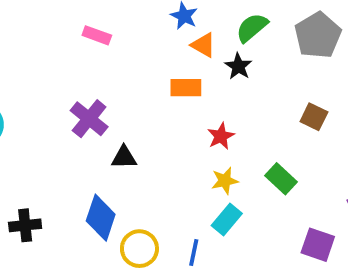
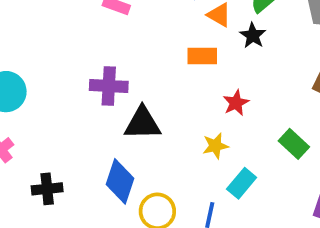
purple cross: (89, 119) -> (109, 86), turned -36
black triangle: (124, 157) -> (142, 123), size x1.5
yellow star: (225, 181) -> (215, 146), moved

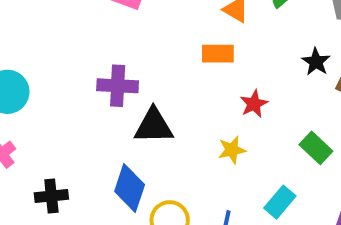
black star: (253, 35) -> (316, 62), moved
cyan rectangle: (242, 183) -> (280, 202), moved

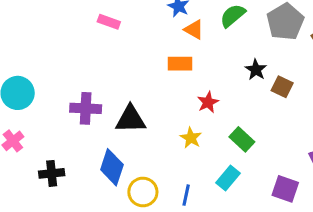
purple cross: (118, 86) -> (86, 108), moved
green rectangle: (316, 148) -> (242, 139), moved
yellow star: (232, 150) -> (191, 138), turned -30

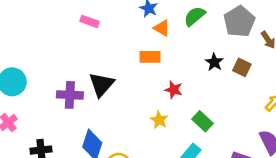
brown square: (282, 87) -> (242, 67), moved
red star: (208, 102) -> (174, 90), turned -30
black triangle: (131, 119) -> (101, 84), moved, turned -48

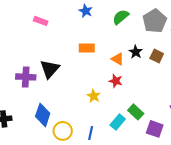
orange triangle: (162, 28) -> (118, 59), moved
red star: (174, 90) -> (116, 81), moved
green rectangle: (202, 121) -> (136, 112), moved

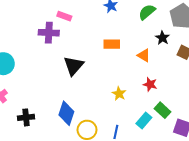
black star: (136, 52) -> (162, 38), moved
purple cross: (26, 77) -> (49, 33), moved
red star: (116, 81) -> (150, 84), moved

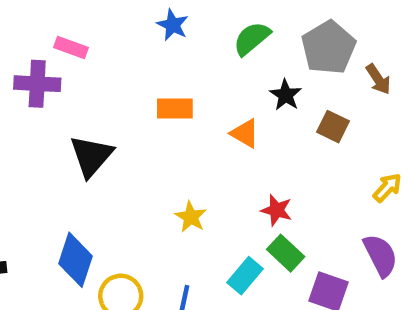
red star: (150, 84) -> (277, 210), moved

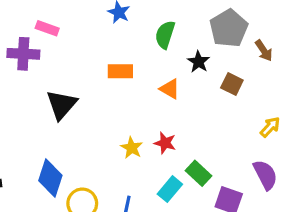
green semicircle: (252, 38) -> (165, 35), moved, turned -32
red star: (277, 210) -> (165, 143), moved

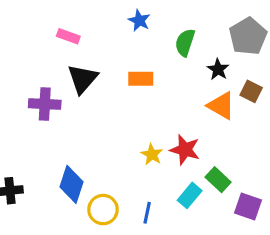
purple cross: (23, 54) -> (45, 104), moved
orange triangle: (170, 89) -> (221, 106), moved, size x1.4
black triangle: (62, 105) -> (83, 79), moved
red star: (165, 143) -> (185, 150), size x1.4

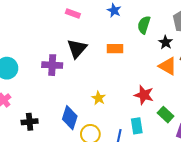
pink rectangle: (68, 36) -> (73, 14), moved
yellow star: (152, 154) -> (99, 98), moved
cyan rectangle: (190, 195) -> (137, 126), moved, turned -49

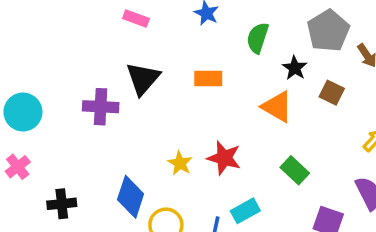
orange triangle: (168, 66) -> (277, 107), moved
red star: (144, 95) -> (224, 158), moved
green rectangle: (166, 115) -> (295, 170), moved
cyan rectangle: (137, 126) -> (245, 211), turned 70

